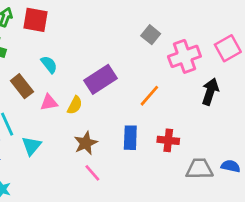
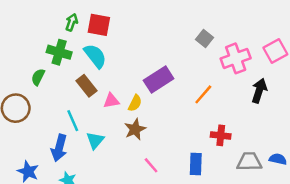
cyan semicircle: (49, 65) -> (95, 56), moved, size x1.5
blue rectangle: (130, 138) -> (196, 164), moved
brown star: (86, 143) -> (135, 129), moved

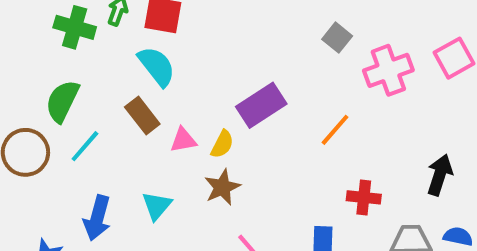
green cross: (59, 52) -> (75, 27), moved
green semicircle: (38, 77) -> (62, 101), size x1.5
black arrow: (259, 91) -> (440, 175), moved
cyan line: (73, 121) -> (85, 146), moved, turned 65

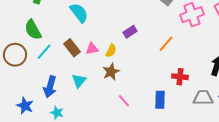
green semicircle: (62, 101) -> (33, 30), turned -55
purple rectangle: (261, 105) -> (130, 32), size x0.6
brown rectangle: (142, 115) -> (72, 48), moved

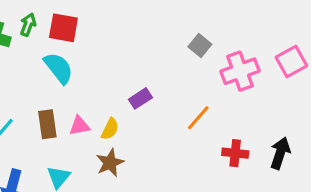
brown rectangle: (72, 48) -> (47, 124), turned 30
red cross: (180, 77) -> (235, 153), moved

